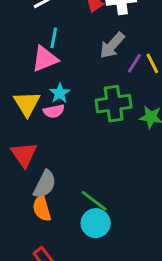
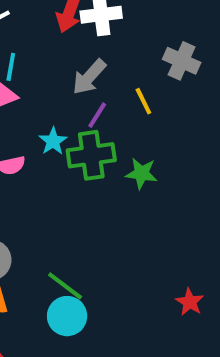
purple line: (134, 63) -> (97, 115), moved
cyan star: (60, 93) -> (53, 141), moved

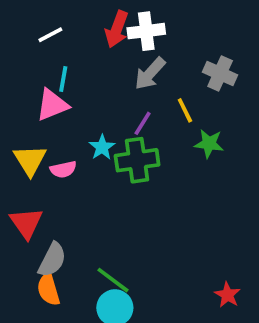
gray arrow: (89, 77) -> (150, 73), moved
green star: (141, 173) -> (209, 144), moved

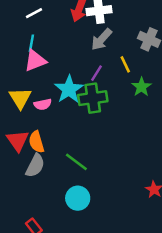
cyan line: (63, 79) -> (31, 43), moved
green star: (209, 144) -> (141, 87), turned 30
cyan star: (102, 147) -> (69, 89), size x1.6
green line: (113, 280) -> (76, 162), moved
orange semicircle: (48, 289) -> (36, 142), moved

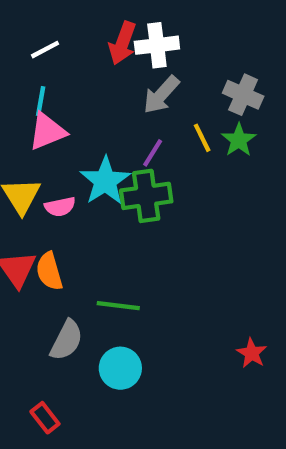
green star: (141, 87) -> (239, 140), moved
green line: (76, 162) -> (118, 306), turned -30
gray semicircle: (35, 166) -> (67, 340), moved

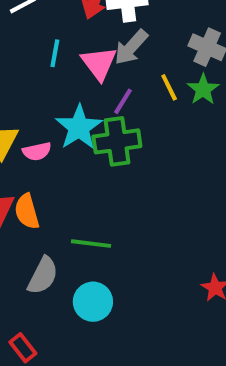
cyan line: (41, 101) -> (55, 53), moved
pink triangle: (47, 131) -> (99, 63), moved, turned -45

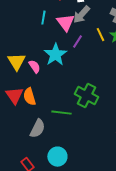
green cross: (117, 141) -> (86, 96), moved, turned 35
pink semicircle: (37, 151) -> (34, 67), turned -112
cyan circle: (93, 302) -> (57, 157), moved

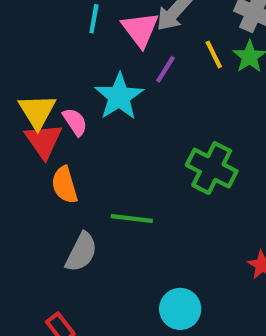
red triangle: (14, 96) -> (43, 141), moved
green cross: (86, 96) -> (212, 168), moved
cyan circle: (57, 157) -> (180, 309), moved

